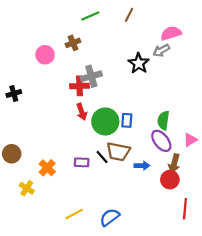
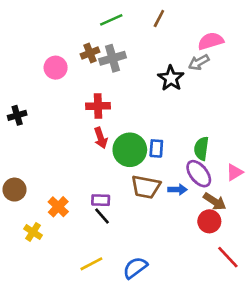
gray cross: (91, 76) -> (113, 58), moved
black line: (102, 157) -> (102, 216), moved
brown arrow: (174, 163) -> (215, 201), turned -72
blue arrow: (142, 166) -> (178, 190), moved
red line: (185, 209) -> (228, 257), turned -48

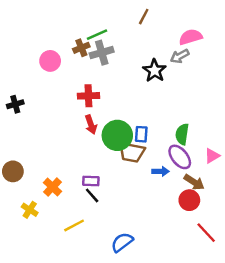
green line: (111, 20) -> (97, 35), moved
brown trapezoid: (146, 187) -> (132, 152), moved
yellow line: (91, 264) -> (74, 225), moved

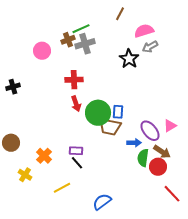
pink semicircle: (191, 37) -> (144, 31), moved
green semicircle: (182, 134) -> (143, 158), moved
pink triangle: (212, 156) -> (170, 126), moved

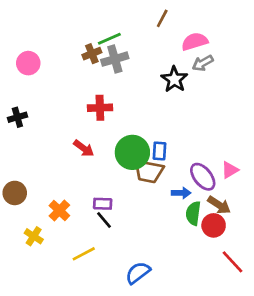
pink circle: (42, 51) -> (28, 63), moved
red arrow: (76, 104) -> (84, 148), moved, turned -35

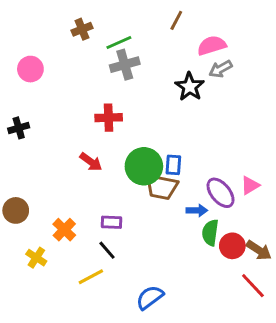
brown cross: (92, 54) -> (82, 29), moved
brown arrow: (219, 205) -> (259, 250), moved
black line: (104, 220) -> (107, 250), moved

